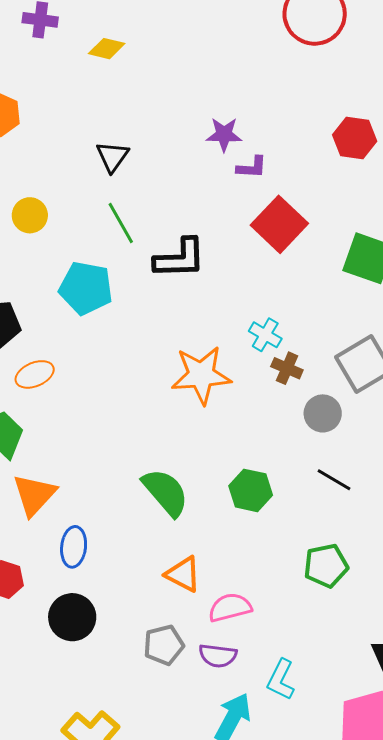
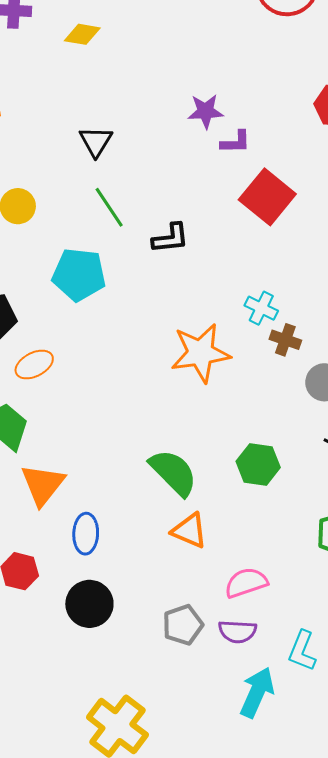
black L-shape: (180, 258) -> (170, 238), size x0.7
orange triangle: (183, 574) -> (189, 531), moved

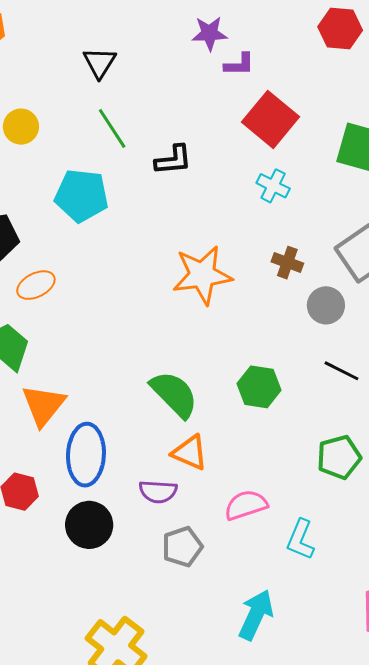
cyan cross: (261, 308) -> (273, 186), moved
blue ellipse: (86, 534) -> (86, 455), size x1.5
purple semicircle: (237, 632) -> (158, 492), moved
cyan L-shape: (302, 651) -> (300, 540), moved

